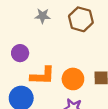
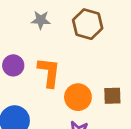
orange L-shape: (43, 76) -> (49, 72), moved, turned -85

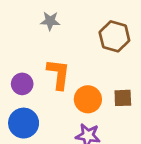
brown hexagon: (88, 24) -> (114, 36), moved
purple circle: (13, 65) -> (22, 84), moved

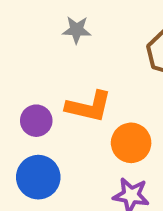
orange L-shape: (59, 74) -> (89, 107), turned 96

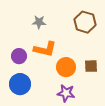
gray star: (77, 30) -> (39, 22), moved

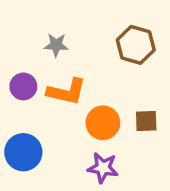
purple circle: (19, 56) -> (23, 86), moved

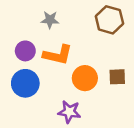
blue circle: (23, 152) -> (25, 83), moved
purple star: (103, 168) -> (69, 112), moved

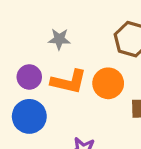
orange circle: (85, 78) -> (108, 83), moved

